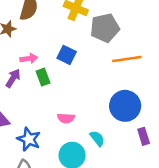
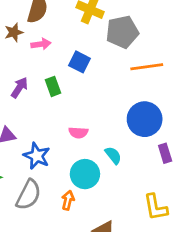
pink arrow: (29, 59) -> (41, 44), moved

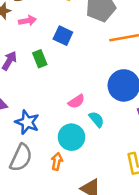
pink semicircle: (78, 133) -> (76, 101), moved, turned -35

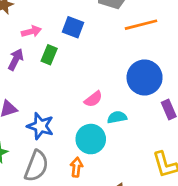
pink arrow: (27, 21) -> (31, 31), moved
green rectangle: (40, 59) -> (49, 55), turned 49
cyan semicircle: (97, 119) -> (117, 117), turned -56

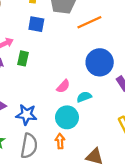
blue square: (73, 27) -> (36, 24), moved

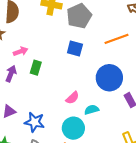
orange line: (89, 22) -> (116, 39), moved
blue square: (36, 24) -> (75, 49), moved

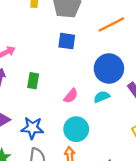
green rectangle: (36, 68) -> (33, 81), moved
cyan semicircle: (92, 110) -> (102, 97), moved

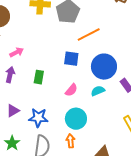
orange line: (111, 25) -> (89, 35), moved
blue square: (67, 41) -> (71, 59), moved

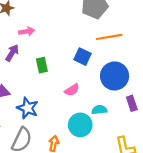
green rectangle: (39, 77) -> (42, 65), turned -40
cyan semicircle: (98, 91) -> (99, 110), moved
cyan circle: (76, 119) -> (80, 125), moved

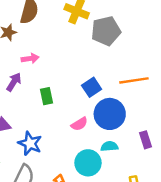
orange line: (109, 37) -> (134, 80), moved
blue square: (83, 57) -> (92, 87), turned 30
blue circle: (115, 76) -> (110, 114), moved

